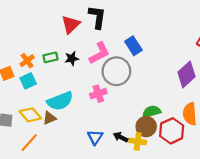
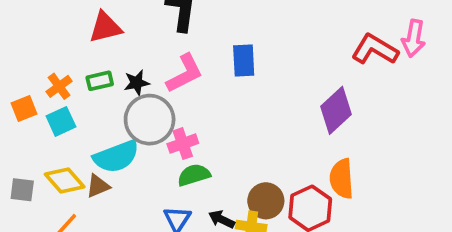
red triangle: (71, 24) -> (105, 27), moved, turned 30
blue rectangle: (133, 46) -> (244, 61), turned 30
gray circle: (116, 71) -> (150, 120), moved
green semicircle: (151, 112) -> (194, 175), moved

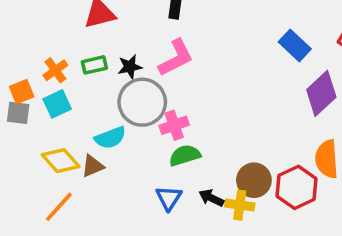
blue rectangle: (244, 61) -> (295, 45), moved, turned -44
cyan semicircle: (116, 157) -> (110, 138), size x0.7
gray square: (22, 190) -> (18, 113), moved

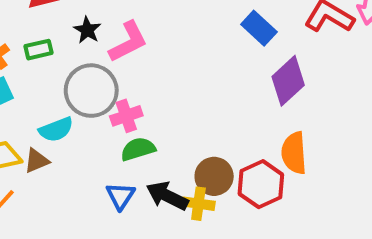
black star: (130, 67) -> (87, 30), moved, turned -30
black arrow: (211, 198) -> (167, 196), size x1.5

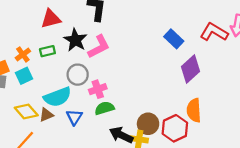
black star: (87, 30) -> (75, 40), size x1.5
gray circle: (91, 91) -> (78, 75), size x0.7
cyan semicircle: (56, 130) -> (58, 97), size x1.4
blue triangle: (120, 196) -> (74, 117), moved

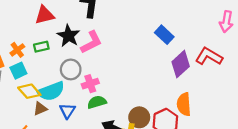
red L-shape: (214, 32) -> (209, 56), moved
yellow diamond: (26, 111) -> (29, 91), moved

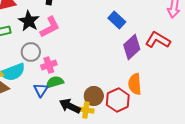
blue triangle: (67, 111) -> (41, 90), moved

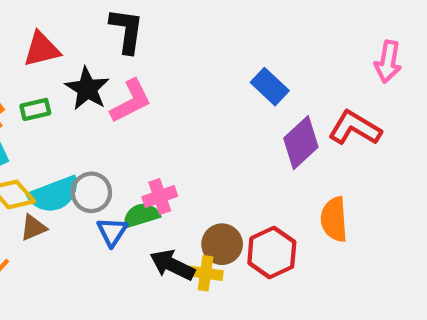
gray circle: (31, 52) -> (91, 192), moved
pink cross: (49, 65) -> (160, 197), moved
orange semicircle: (135, 84) -> (334, 219), moved

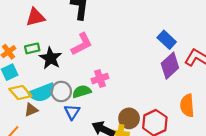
blue rectangle: (270, 87) -> (167, 40), moved
black star: (87, 89) -> (50, 58), moved
pink cross: (160, 197) -> (100, 79), moved
green semicircle: (141, 215) -> (82, 91), moved

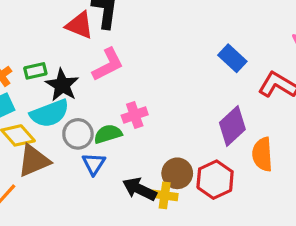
red triangle: (35, 17) -> (80, 25), moved, turned 36
purple diamond: (170, 66) -> (232, 126), moved
cyan semicircle: (42, 93) -> (50, 113), moved
brown triangle: (31, 110) -> (34, 161), size x1.6

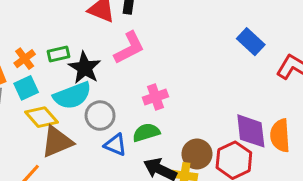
purple diamond: (232, 126) -> (251, 131), moved, turned -54
green semicircle: (108, 134) -> (146, 132), moved
blue triangle: (94, 164) -> (115, 145), turned -40

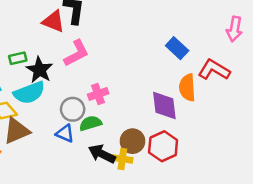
gray circle: (100, 116) -> (73, 109), moved
purple diamond: (251, 131) -> (164, 105), moved
orange semicircle: (280, 136) -> (187, 88), moved

